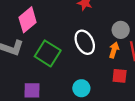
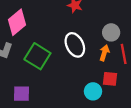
cyan circle: (81, 88) -> (93, 91), moved

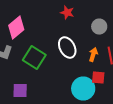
gray circle: (111, 32) -> (99, 26), moved
cyan circle: (93, 91) -> (83, 88), size x1.5

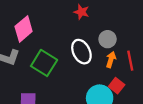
gray circle: (99, 26) -> (108, 39), moved
red square: (98, 78) -> (117, 86), turned 32

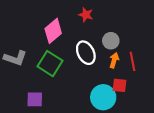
pink diamond: (24, 29) -> (53, 31), moved
red square: (117, 86) -> (119, 85), turned -32

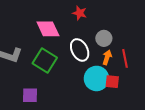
pink diamond: (53, 31) -> (48, 29), turned -75
cyan circle: (103, 97) -> (96, 78), moved

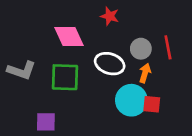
white ellipse: (80, 50) -> (110, 64), turned -45
red line: (125, 58) -> (168, 47), moved
green square: (45, 61) -> (65, 77), turned -30

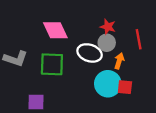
red star: (110, 16) -> (108, 27), moved
gray circle: (141, 49) -> (107, 43), moved

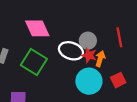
red star: (108, 27) -> (89, 55), moved
green square: (52, 64) -> (34, 62), turned 30
red square: (125, 87) -> (118, 80), moved, turned -32

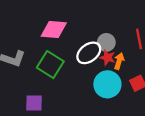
pink diamond: (37, 28) -> (54, 30), turned -60
white ellipse: (71, 51) -> (89, 53), turned -55

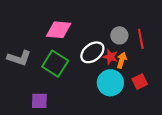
gray circle: (106, 42) -> (119, 35), moved

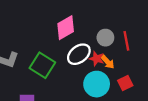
pink diamond: (59, 30) -> (66, 28), moved, turned -35
orange arrow: (122, 60) -> (108, 62), turned 120

